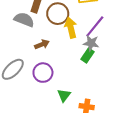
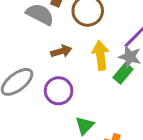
yellow arrow: (71, 28) -> (101, 55), moved

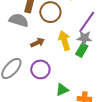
green triangle: (85, 126) -> (62, 90), turned 32

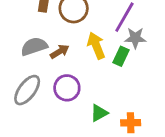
gray semicircle: (19, 20) -> (34, 46), moved, turned -30
gray star: (84, 38) -> (135, 38), moved

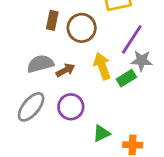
green rectangle: (121, 56) -> (126, 78), turned 30

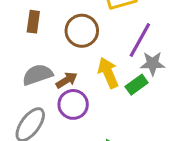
brown rectangle: (52, 20) -> (33, 22), moved
purple circle: (71, 107) -> (73, 104), moved

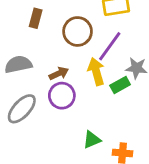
purple line: (140, 40) -> (110, 46), moved
gray semicircle: (37, 75) -> (18, 64), moved

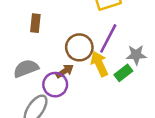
brown circle: (78, 31) -> (79, 47), moved
purple circle: (62, 96) -> (55, 85), moved

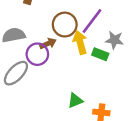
green rectangle: (123, 73) -> (100, 54), turned 49

